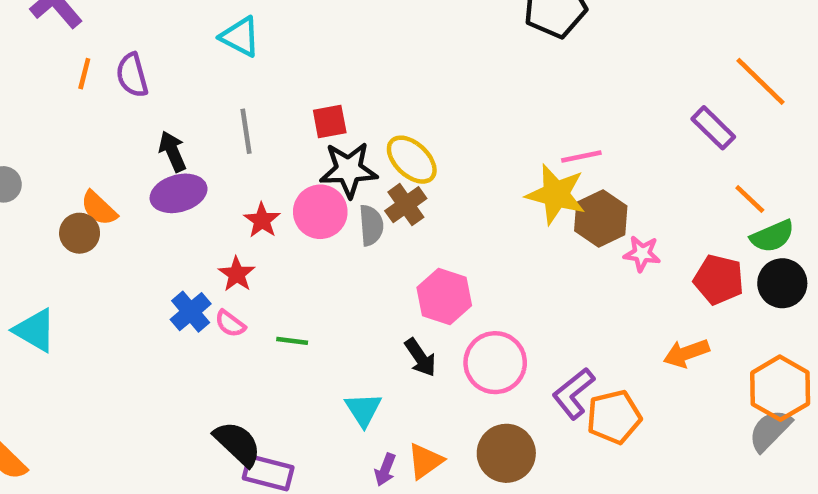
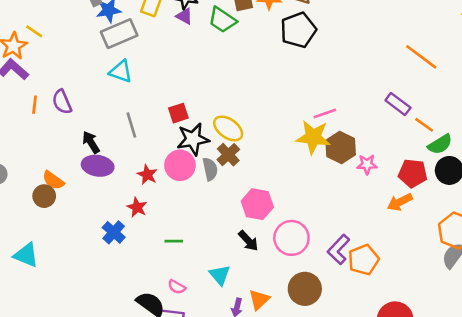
purple rectangle: (713, 128) -> (398, 104), moved
purple ellipse: (179, 193) -> (98, 166), turned 32
pink semicircle: (230, 324) -> (177, 287), moved
orange arrow: (686, 353) -> (400, 202), moved

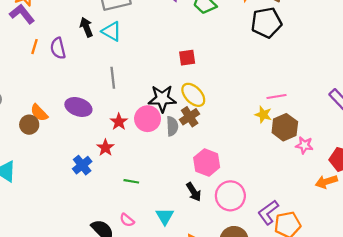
red square: (178, 113) -> (187, 58), moved
yellow star: (313, 137) -> (263, 115), size x0.6
black arrow: (91, 142) -> (86, 27), moved

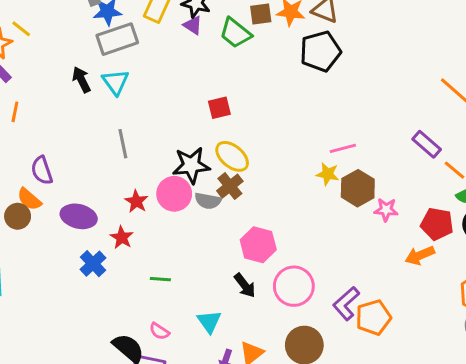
cyan triangle: (112, 31) -> (116, 82), turned 30
purple semicircle: (58, 48) -> (42, 170), moved
purple ellipse: (78, 107) -> (79, 216), moved
gray semicircle: (172, 126) -> (208, 201), turned 108

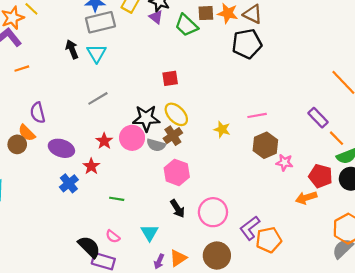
orange line: (15, 112) -> (22, 69), turned 56
gray line: (123, 144) -> (98, 98), turned 66
yellow star: (328, 174) -> (222, 129), moved
pink hexagon: (258, 245) -> (177, 172), moved

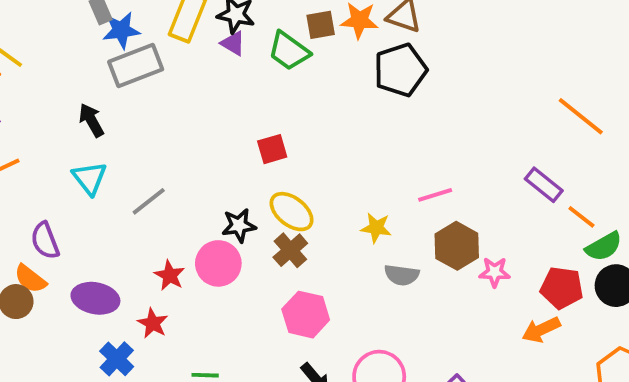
cyan triangle: (96, 53) -> (90, 178), moved
black star: (146, 118) -> (239, 225), size x0.7
gray semicircle: (156, 145) -> (402, 275), moved

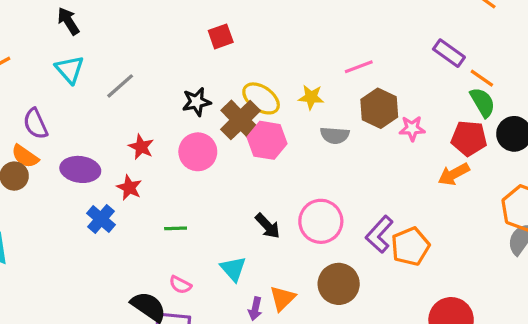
yellow ellipse: (292, 212) -> (261, 98), moved
green semicircle: (604, 247) -> (483, 102), moved, turned -88
brown cross: (290, 250) -> (241, 120), size x1.4
pink circle: (218, 263) -> (198, 152), moved
pink hexagon: (306, 315) -> (267, 140), moved

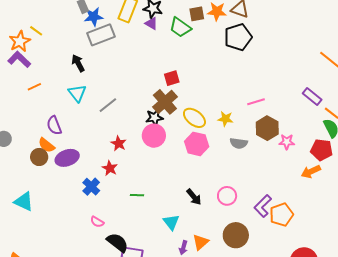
brown cross: (241, 120) -> (165, 102), moved
pink circle: (198, 152) -> (154, 136), moved
purple ellipse: (80, 169) -> (67, 158), moved, turned -30
pink circle: (321, 221) -> (227, 196), size x0.7
pink semicircle: (180, 285) -> (97, 222), moved

